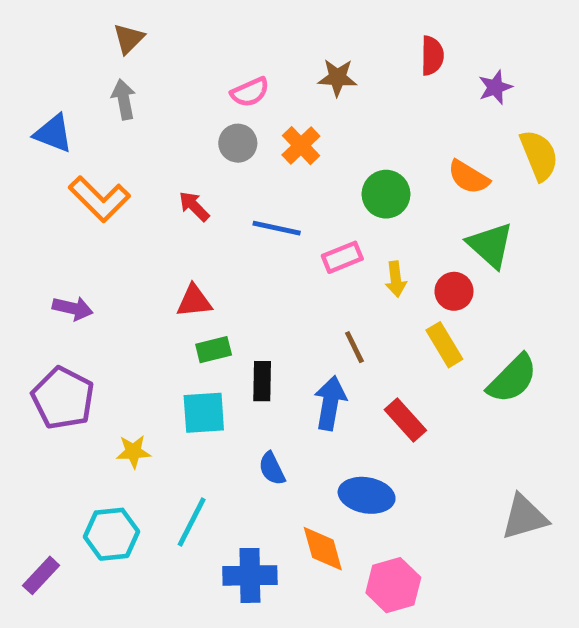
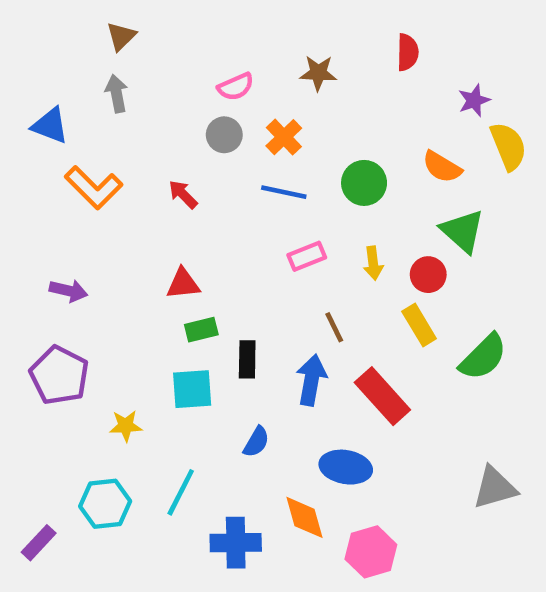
purple star: (495, 87) -> (474, 100), moved
blue line: (277, 228) -> (284, 192), moved
pink rectangle: (342, 257) -> (307, 256), moved
red rectangle: (405, 420) -> (382, 396), size x1.4
blue semicircle: (272, 469) -> (256, 442), turned -124

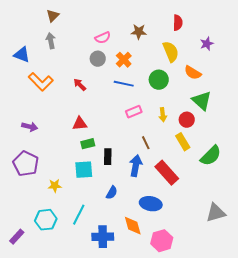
yellow semicircle: (508, 146) -> (171, 52), moved

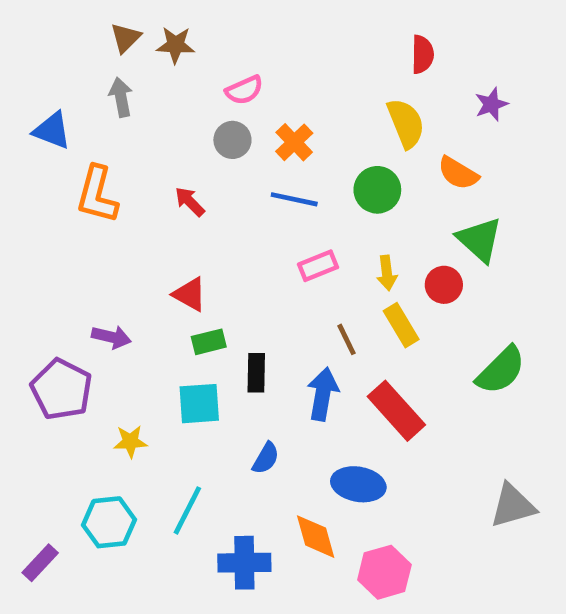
brown star: (139, 32) -> (175, 45), moved
orange L-shape: (41, 82) -> (97, 195), turned 60
red triangle: (80, 124) -> (190, 294), turned 35
purple arrow: (30, 127) -> (111, 337), moved
yellow rectangle: (183, 142) -> (401, 325), moved

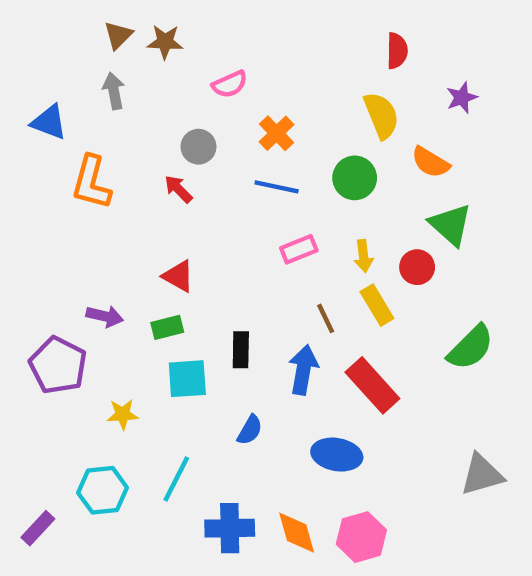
gray circle: (232, 140) -> (198, 147), moved
green rectangle: (209, 342) -> (167, 327), moved
orange diamond: (316, 537) -> (297, 533), moved

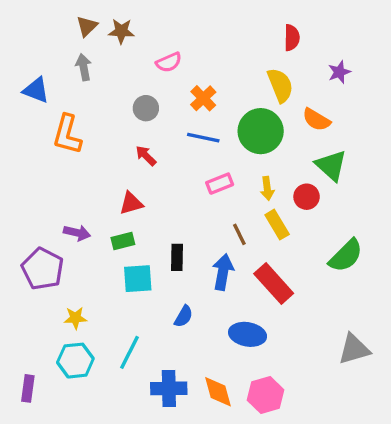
green circle: (355, 178) -> (261, 131), size x1.4
red arrow: (178, 189) -> (146, 156), moved
red triangle: (178, 276) -> (131, 203), turned -45
yellow star: (123, 414) -> (75, 318), moved
purple rectangle: (38, 528) -> (28, 388), turned -35

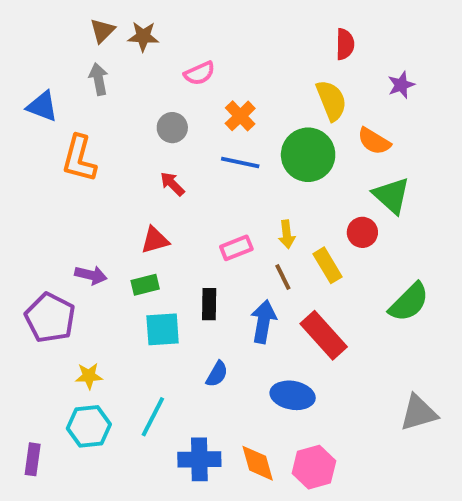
pink rectangle: (220, 184) -> (236, 248), moved
yellow arrow: (267, 188) -> (287, 234), moved

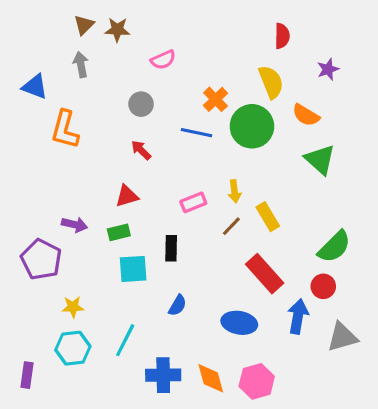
orange cross: (240, 116) -> (216, 99), moved
red circle: (362, 232) -> (323, 286), moved
brown line: (283, 277) -> (231, 226), turned 70
blue arrow: (263, 322) -> (298, 316), moved

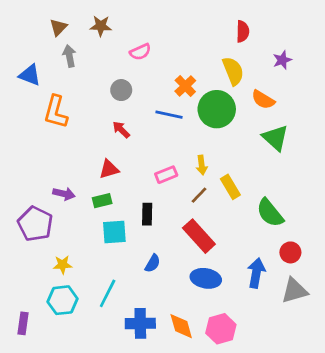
brown triangle: (84, 25) -> (58, 27), moved
green semicircle: (334, 247) -> (270, 213), moved, turned 96
red rectangle: (265, 274) -> (199, 236), moved
red circle: (323, 286) -> (290, 252), moved

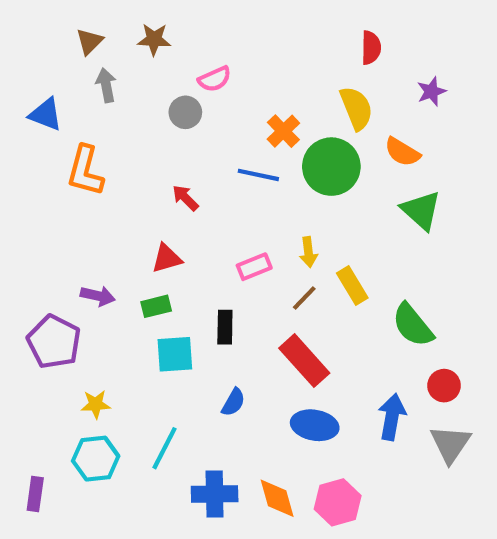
gray circle: (121, 90) -> (185, 112), moved
gray triangle: (294, 291) -> (450, 444), turned -40

